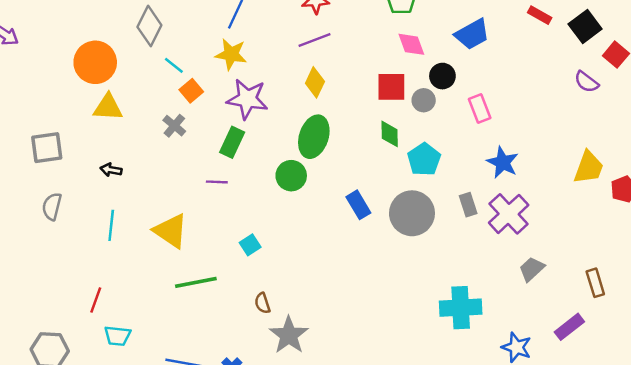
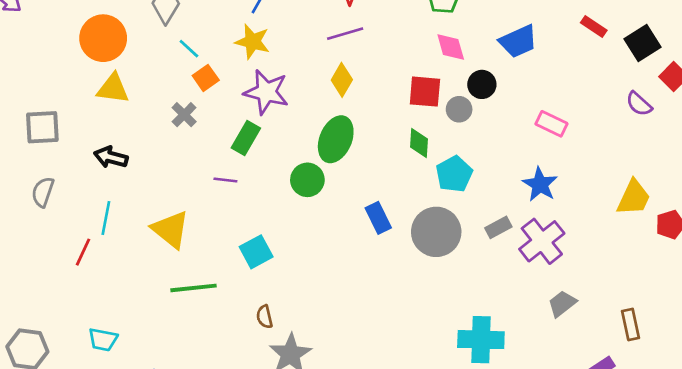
pink rectangle: (480, 108) -> (551, 124), moved, turned -48
black arrow: (111, 170) -> (111, 157), size x1.4
gray rectangle: (468, 205) -> (498, 227), turned 75
cyan square: (250, 245) -> (256, 252), size x1.4
red line: (96, 300) -> (83, 252), moved

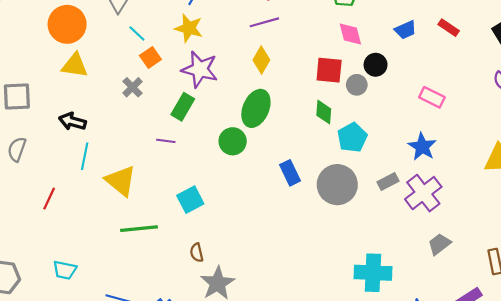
red rectangle: (594, 27) -> (449, 28), moved
blue trapezoid: (518, 41) -> (405, 30), size x0.7
cyan line: (106, 218) -> (85, 156), moved

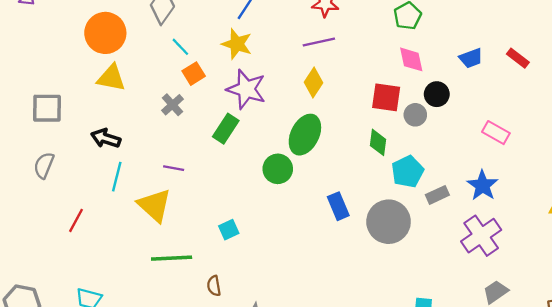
purple line: (166, 141) -> (174, 168), moved
gray rectangle: (388, 181) -> (437, 195), moved
cyan square: (190, 200) -> (229, 230), size x0.7
brown semicircle: (197, 253) -> (214, 286), moved

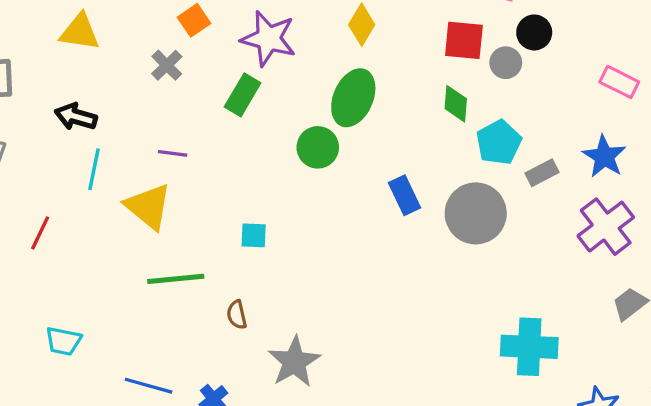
cyan square: (229, 230) -> (254, 235), turned 30

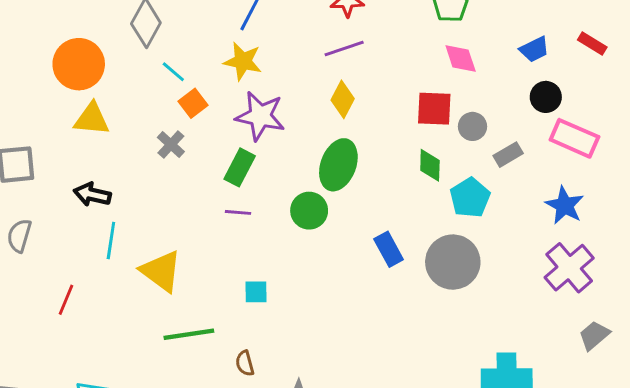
black circle: (534, 32) -> (546, 97), moved
pink rectangle: (619, 82) -> (574, 138), size x1.4
purple line: (173, 153) -> (238, 212), moved
gray rectangle: (542, 173) -> (508, 155), moved

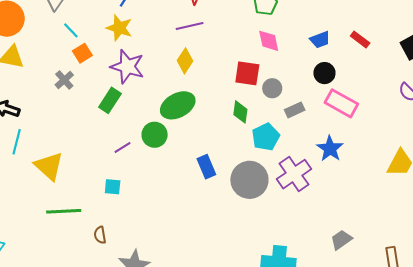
green ellipse: (338, 165) -> (178, 105), turned 36
purple line: (238, 212) -> (123, 147), moved, turned -42
purple cross: (569, 268) -> (294, 174), moved

